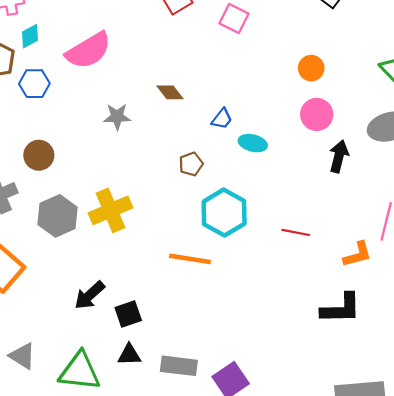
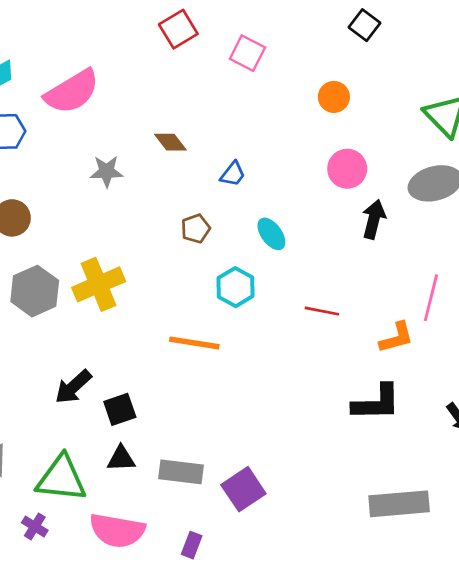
orange circle: (311, 68) -> (334, 97), moved
cyan ellipse: (253, 143) -> (271, 234), moved, turned 40
cyan hexagon: (224, 213) -> (236, 287), size x0.7

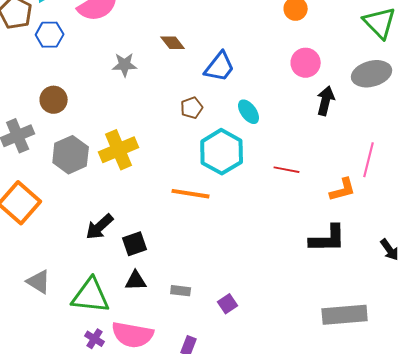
blue trapezoid: (233, 174) -> (220, 67), size x1.6
cyan hexagon: (236, 287) -> (222, 152), size x1.5
gray rectangle: (181, 472) -> (181, 291), size x0.6
purple square: (243, 489) -> (228, 304), size x0.6
purple cross: (35, 526) -> (95, 339), moved

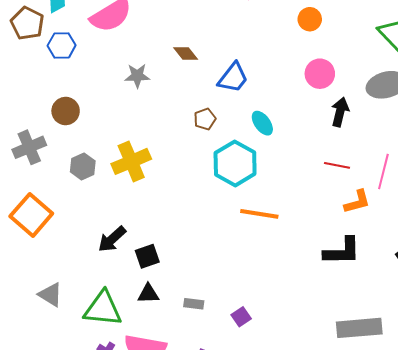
gray hexagon: (71, 155) -> (83, 166), size x0.7
red line: (287, 170) -> (337, 165), moved
orange line: (191, 194) -> (259, 214), moved

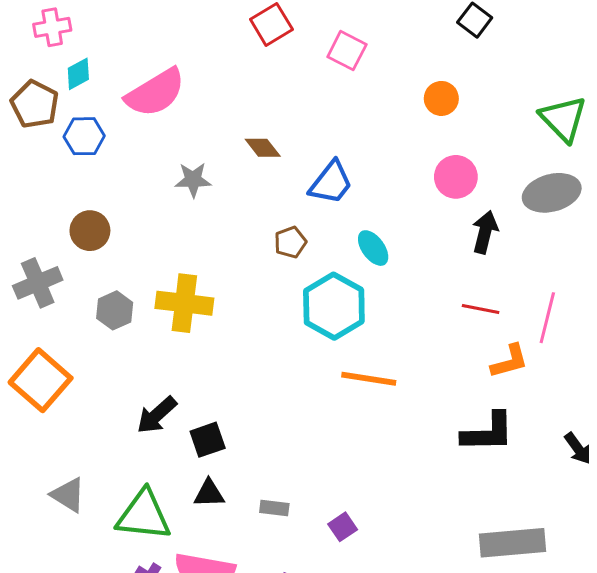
yellow cross: (131, 161) -> (184, 303), turned 30

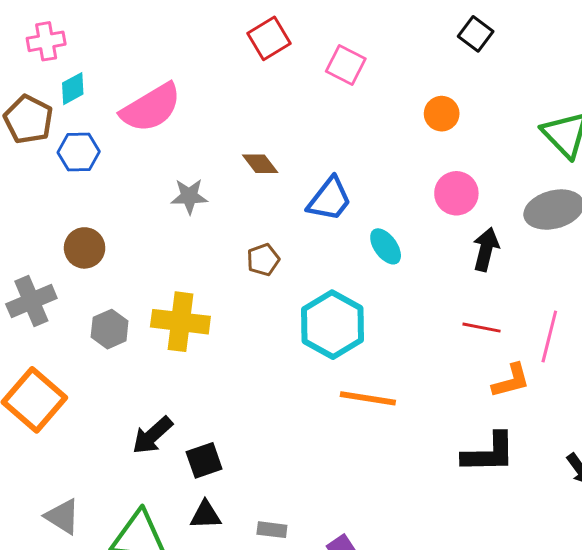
brown pentagon: (290, 242) -> (263, 260), moved
cyan ellipse: (373, 248) -> (386, 246), moved

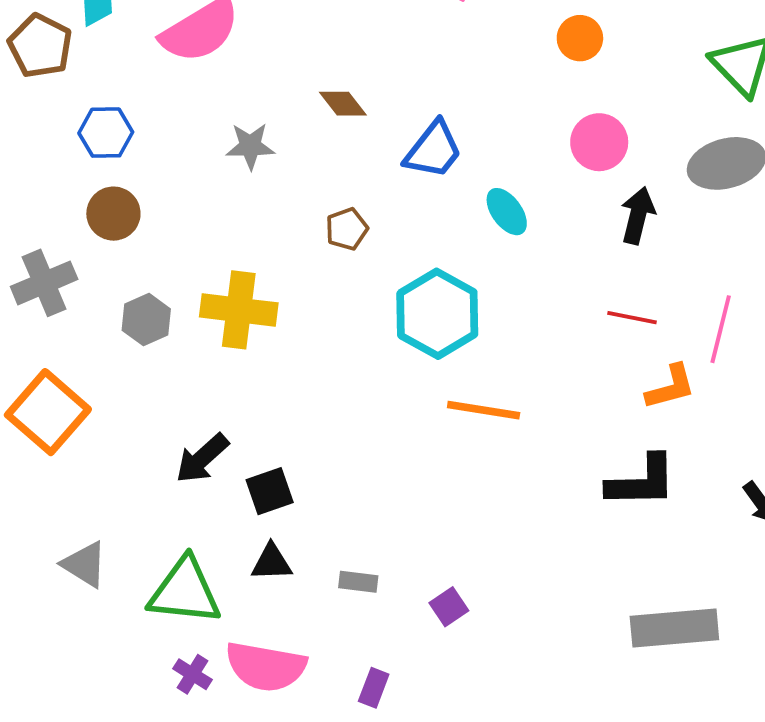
blue hexagon: (79, 152) -> (106, 133), moved

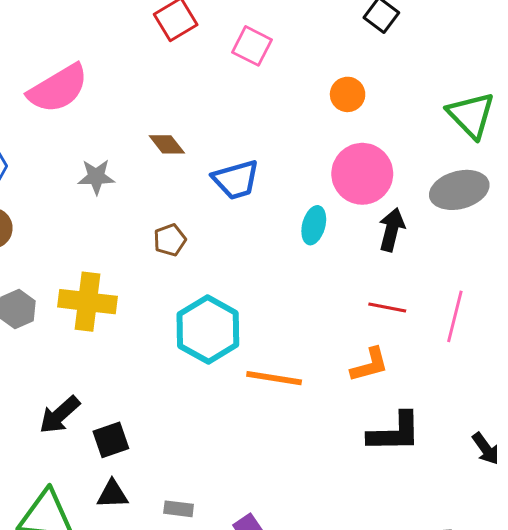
pink circle: (599, 142) -> (362, 174), size x1.4
blue trapezoid: (433, 150) -> (236, 180), turned 36
cyan ellipse: (507, 212) -> (314, 225), moved, turned 51
cyan hexagon: (437, 314) -> (208, 330), moved
orange L-shape: (671, 387) -> (370, 365), moved

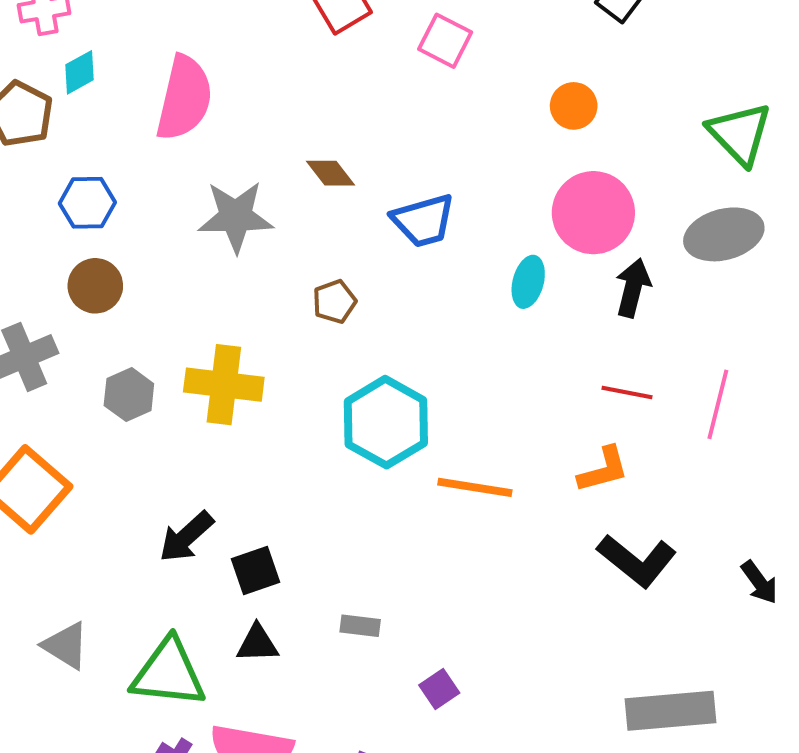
pink semicircle: (58, 89) -> (184, 98), turned -46
gray star: (96, 177) -> (236, 217), size x1.5
black L-shape: (395, 432) -> (637, 561), turned 40
gray rectangle: (179, 509) -> (360, 626), moved

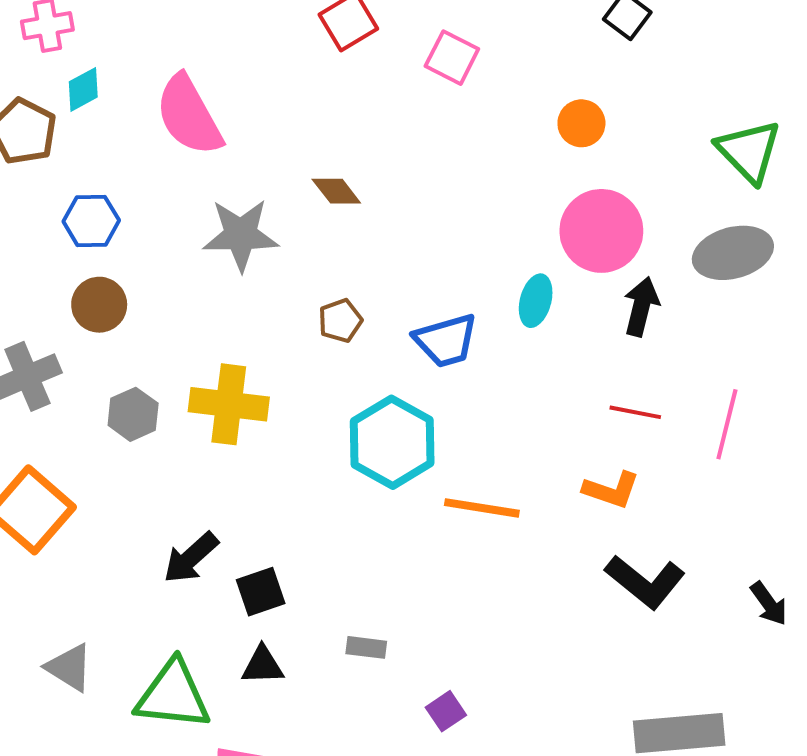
pink semicircle: (184, 98) -> (189, 115), turned 138
blue trapezoid: (423, 221) -> (446, 341), moved
orange L-shape: (603, 470) -> (611, 490), turned 34

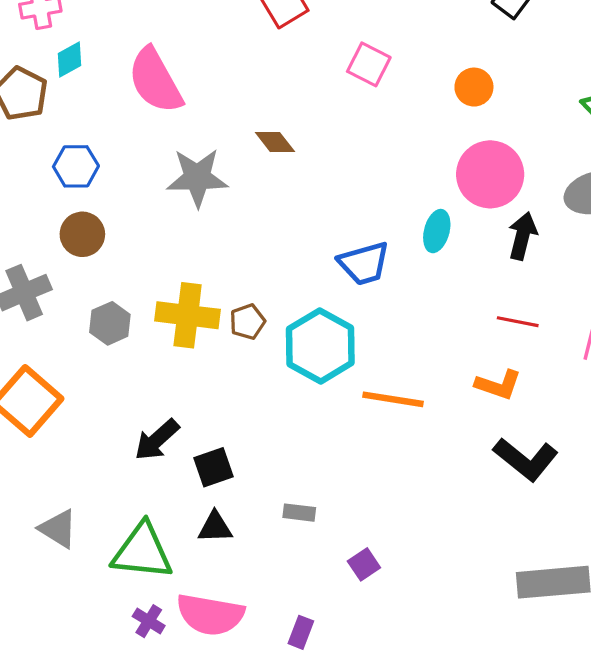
pink square: (452, 58) -> (369, 64), moved
brown pentagon: (340, 321) -> (247, 322), moved

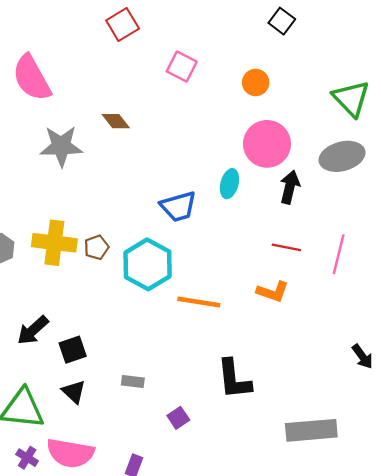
black L-shape: (526, 459) -> (234, 379), moved, turned 45
black triangle: (215, 527) -> (74, 392), turned 45

